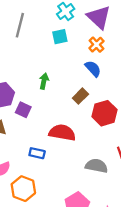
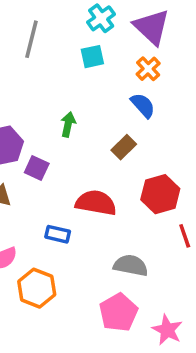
red hexagon: (104, 113) -> (160, 194), moved
gray semicircle: (96, 166) -> (131, 265), moved

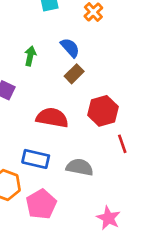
blue semicircle: (143, 105) -> (70, 48), moved
blue rectangle: (58, 234) -> (36, 159), moved, size x1.4
pink pentagon: (119, 312) -> (41, 204), moved

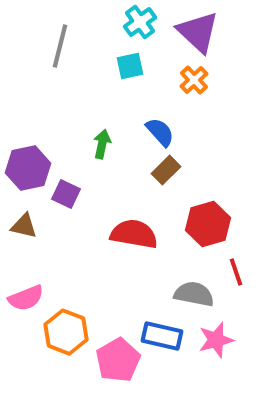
blue rectangle: (36, 159) -> (162, 336), moved
gray semicircle: (80, 167) -> (194, 294), moved
pink star: (108, 218) -> (216, 340), moved, turned 30

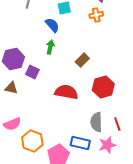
orange cross: (194, 80) -> (96, 15), turned 32
blue semicircle: (160, 132) -> (52, 25), moved
red line: (236, 272) -> (117, 124), moved
gray semicircle: (194, 294) -> (96, 122), turned -102

